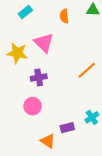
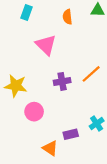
cyan rectangle: (25, 12) -> (27, 12), turned -32
yellow star: (17, 53) -> (16, 86), moved
purple cross: (39, 77) -> (62, 81), moved

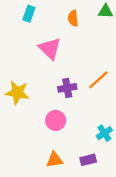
pink circle: (34, 112) -> (56, 120), moved
purple rectangle: (71, 134) -> (88, 160), moved
orange triangle: (50, 148) -> (54, 160), turned -42

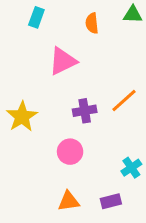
pink triangle: (50, 48) -> (63, 61), turned 50
yellow star: (17, 93) -> (22, 117), turned 30

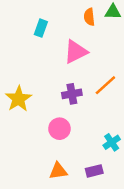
cyan rectangle: (36, 17) -> (41, 28), moved
orange semicircle: (92, 23) -> (89, 17), moved
pink triangle: (63, 61) -> (76, 52), moved

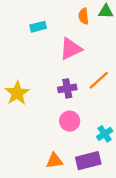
cyan rectangle: (41, 28) -> (38, 27), turned 56
pink circle: (59, 129) -> (70, 121), moved
purple rectangle: (94, 171) -> (88, 161), size x1.5

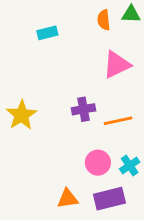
pink triangle: (71, 49) -> (117, 65), moved
orange line: (99, 80) -> (118, 121), moved, turned 30
pink circle: (70, 121) -> (98, 163), moved

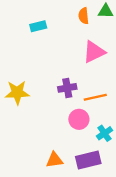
yellow star: (22, 115) -> (17, 93), turned 30
pink circle: (98, 163) -> (79, 119), moved

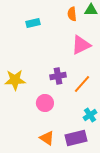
orange line: (95, 97) -> (82, 84), turned -36
pink circle: (79, 119) -> (45, 103), moved
orange triangle: (54, 160) -> (47, 138), turned 42

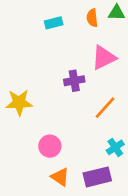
cyan rectangle: (33, 23) -> (54, 23), moved
purple cross: (58, 76) -> (74, 81), moved
pink circle: (45, 103) -> (50, 146), moved

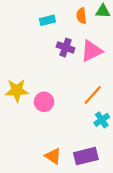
purple cross: (74, 81) -> (66, 47), moved, turned 30
pink circle: (50, 146) -> (44, 102), moved
cyan cross: (115, 147) -> (102, 120), moved

